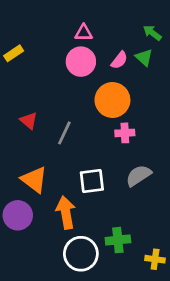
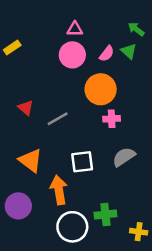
gray line: (64, 133) -> (58, 119), turned 35
purple circle: (18, 215) -> (18, 206), moved

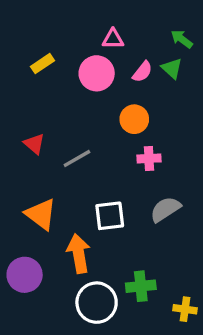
pink triangle: (75, 29) -> (113, 39), moved
yellow rectangle: (12, 48) -> (43, 64), moved
orange circle: (101, 89) -> (134, 119), size x0.7

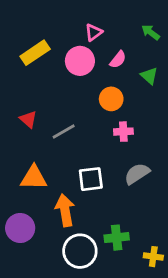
pink triangle: (113, 39) -> (94, 32), turned -36
yellow rectangle: (43, 64) -> (35, 53), size x1.5
green triangle: (172, 68) -> (149, 76), moved
orange triangle: (41, 214) -> (34, 178), turned -36

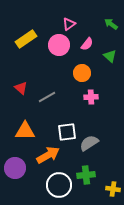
gray semicircle: (137, 174) -> (89, 143), moved
orange arrow: (65, 210) -> (48, 155), turned 70

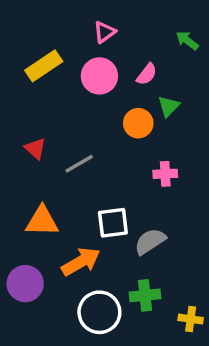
pink triangle: (69, 24) -> (104, 32), moved
green triangle: (110, 56) -> (169, 106), moved, turned 32
pink cross: (91, 97) -> (165, 174), moved

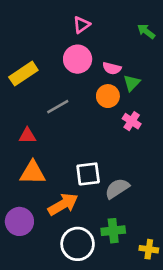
yellow rectangle: (44, 66) -> (23, 74), moved
pink semicircle: (147, 74) -> (112, 68), moved, turned 66
red triangle: (35, 149) -> (27, 136), moved, turned -42
gray line: (79, 164) -> (58, 107), moved
pink cross: (165, 174) -> (132, 121), moved, turned 36

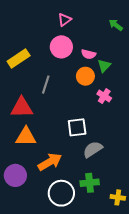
gray line: (58, 107) -> (46, 85), turned -42
red triangle: (27, 136) -> (22, 108), size x1.6
white square: (88, 174) -> (77, 127), moved

